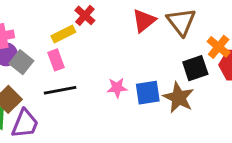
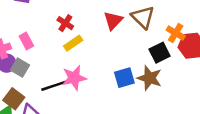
yellow rectangle: (63, 34) -> (73, 43), moved
pink rectangle: (56, 60) -> (26, 41), moved
pink star: (117, 88) -> (74, 78), moved, size x1.5

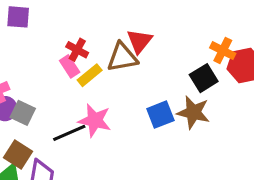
brown triangle: (143, 17) -> (122, 57), moved, turned -50
pink rectangle: (26, 41) -> (70, 66), moved
pink star: (74, 78) -> (95, 120), turned 30

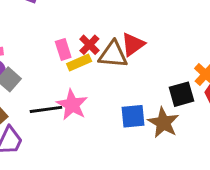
red cross: (77, 50) -> (89, 45), moved

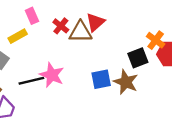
pink rectangle: (63, 49) -> (32, 16), moved
yellow rectangle: (79, 62) -> (18, 36), moved

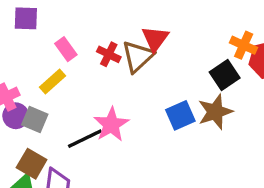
brown triangle: (81, 32) -> (138, 57), turned -30
pink star: (52, 75) -> (111, 125), turned 30
brown star: (126, 82) -> (215, 112), turned -30

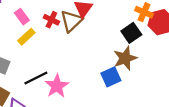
yellow rectangle: (52, 81) -> (26, 37), moved
blue square: (180, 115) -> (111, 77), moved
pink star: (111, 125) -> (57, 86), moved

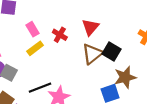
brown triangle: (71, 21) -> (92, 54), moved
black square: (131, 33) -> (111, 51), moved, turned -30

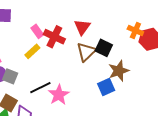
pink rectangle: (33, 29) -> (37, 31), moved
red cross: (60, 35) -> (54, 37), size x1.5

